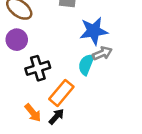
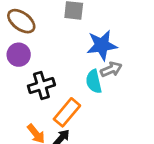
cyan semicircle: (86, 64) -> (94, 81), turned -35

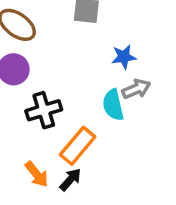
blue star: (102, 45) -> (124, 57), size x0.6

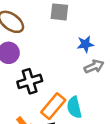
cyan semicircle: (113, 105) -> (74, 107), moved

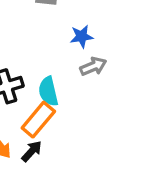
cyan semicircle: (74, 107) -> (48, 91), moved

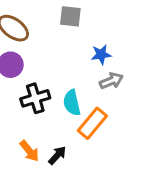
orange rectangle: (38, 120) -> (92, 123), moved

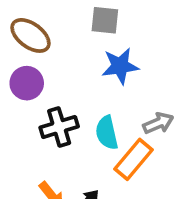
blue star: (101, 54) -> (120, 66), moved, size x1.4
gray arrow: (111, 81) -> (158, 123), moved

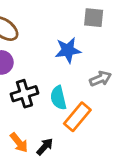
gray square: (105, 20) -> (94, 18), moved
gray arrow: (158, 123) -> (100, 79), moved

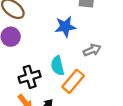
black cross: (24, 94) -> (30, 77), moved

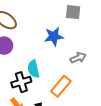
cyan semicircle: (57, 66) -> (33, 69), moved

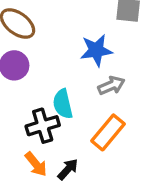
gray arrow: (78, 58) -> (111, 85), moved

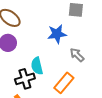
gray arrow: (111, 85) -> (77, 55), moved, turned -112

